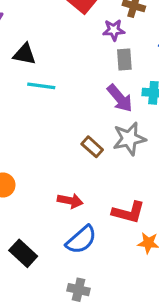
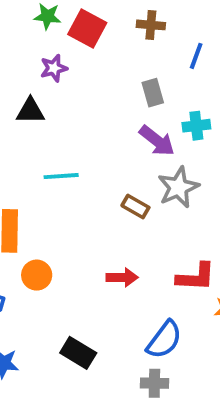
purple star: (114, 30) -> (54, 68), moved
cyan line: (41, 86) -> (61, 176), moved
blue semicircle: (81, 240) -> (164, 340), moved

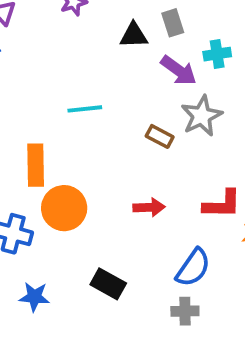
black triangle: (30, 111) -> (134, 35), moved
orange circle: (37, 275) -> (64, 208), size x1.5

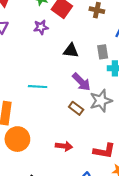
gray rectangle: (173, 23) -> (103, 52), moved
purple arrow: (179, 70) -> (81, 82), moved

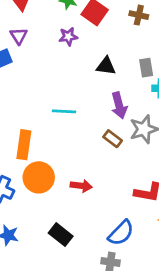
purple arrow: (81, 82) -> (119, 105), turned 30
red arrow: (64, 146) -> (81, 186), moved

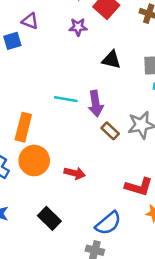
purple triangle: (19, 36) -> (30, 21), turned -42
purple arrow: (119, 105) -> (96, 104), moved

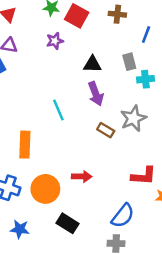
cyan line: (66, 99) -> (58, 110), turned 70
purple arrow: (96, 104) -> (96, 94), moved
orange circle: (34, 161) -> (45, 189), moved

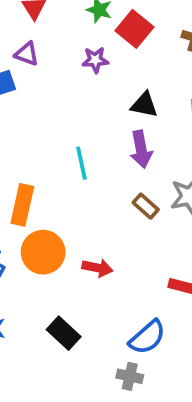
orange circle: (45, 189) -> (43, 252), moved

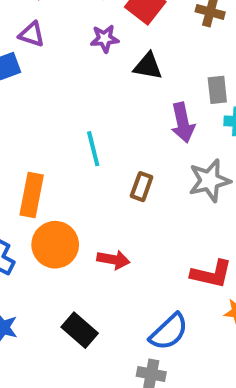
black triangle: (144, 105) -> (148, 66), moved
purple arrow: (141, 149) -> (183, 123), moved
brown rectangle: (146, 206) -> (142, 187), moved, turned 70

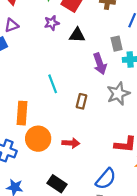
purple triangle: (32, 34) -> (12, 25), turned -32

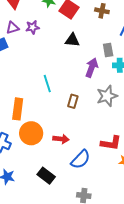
purple star: (52, 23) -> (33, 27), moved
purple arrow: (100, 64) -> (92, 68), turned -144
blue semicircle: (106, 179) -> (81, 159), moved

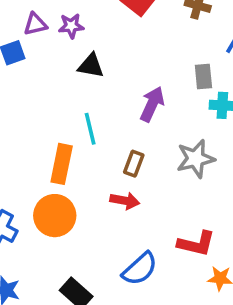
black triangle: (72, 40) -> (91, 66), moved
purple arrow: (92, 68) -> (152, 104), moved
orange rectangle: (18, 109) -> (62, 164), moved
red arrow: (61, 139) -> (125, 201), moved

